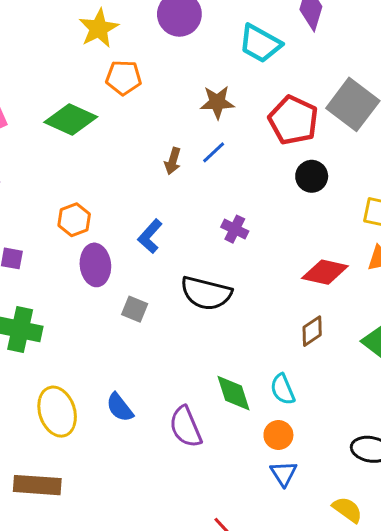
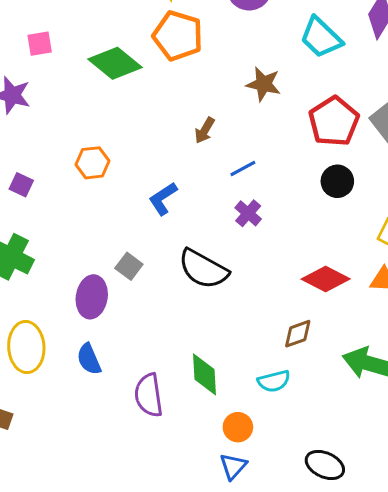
orange pentagon: (124, 78) -> (178, 36), size x1.4
blue line: (214, 152) -> (243, 168), moved
purple ellipse: (95, 265) -> (92, 297), moved
cyan semicircle: (283, 389) -> (274, 381), moved, turned -96

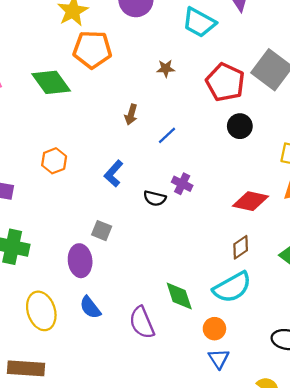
green diamond: (115, 63) -> (51, 82), turned 30
brown star: (264, 84) -> (166, 68), size x0.7
purple cross: (248, 213) -> (182, 184), moved
black semicircle: (203, 269) -> (155, 198), moved, size x0.6
cyan semicircle: (274, 381) -> (232, 287), size x1.6

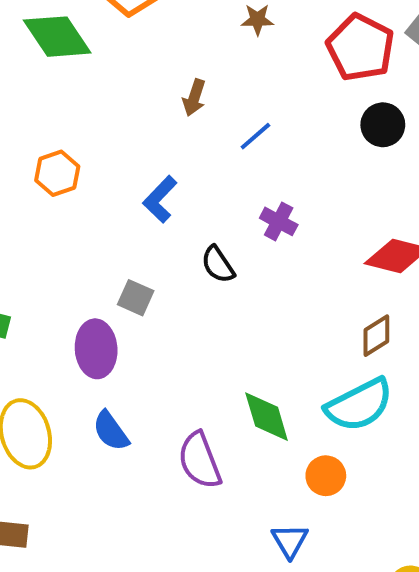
black semicircle: (155, 198) -> (218, 265), moved, turned 40
blue triangle: (219, 359) -> (290, 541), moved

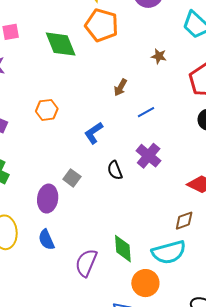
purple cross: (279, 221) -> (149, 156), size x1.4
purple semicircle: (200, 460) -> (86, 263), turned 32
orange circle: (326, 476) -> (145, 283), size x1.4

